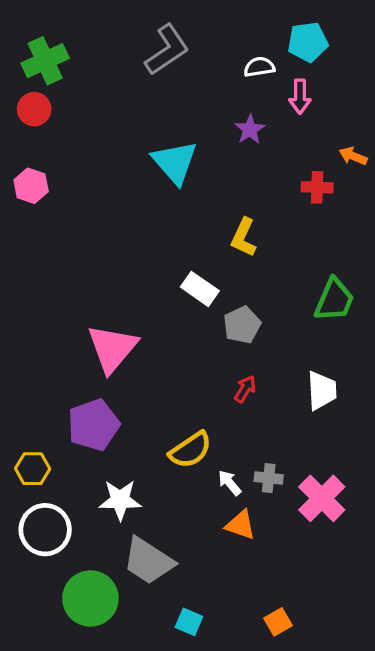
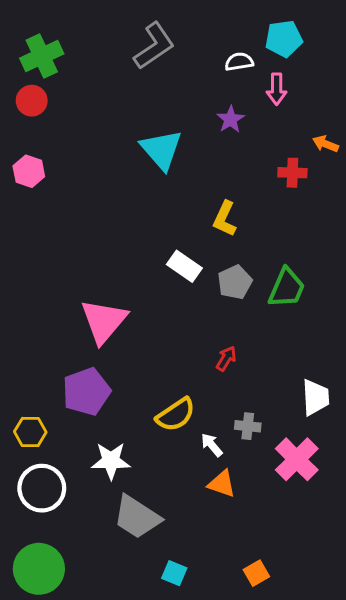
green trapezoid: (334, 300) -> (287, 288), moved
gray pentagon: (242, 325) -> (235, 282), moved
white trapezoid: (322, 391) -> (315, 397), moved
gray cross: (269, 478) -> (248, 426), moved
green circle: (90, 598) -> (39, 569), moved

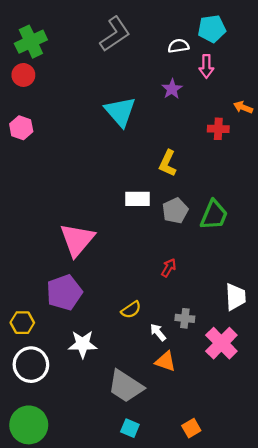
white rectangle: (184, 266) -> (138, 199), turned -35
yellow semicircle: (176, 415) -> (131, 310), size x0.7
gray trapezoid: (137, 517) -> (126, 386), moved

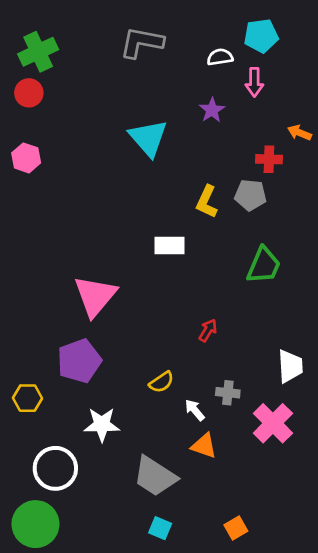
gray L-shape: (115, 34) -> (142, 42), turned -135
gray pentagon: (175, 211) -> (250, 195), moved, turned 30
white circle: (31, 365) -> (55, 468), moved

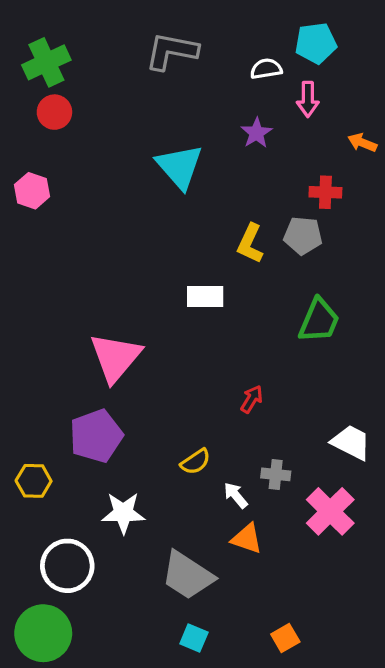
red circle: (29, 93) -> (54, 112), moved
orange arrow: (300, 133) -> (362, 143), moved
white trapezoid: (290, 366) -> (351, 442), turned -60

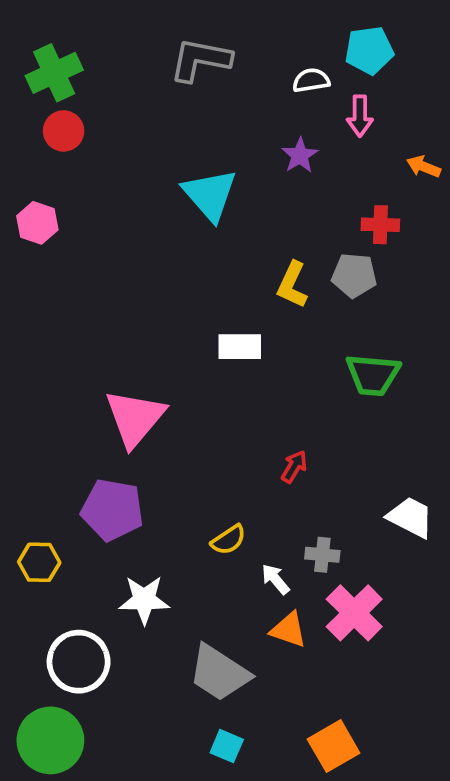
green trapezoid: (319, 321) -> (373, 375), turned 72
purple pentagon: (96, 436) -> (112, 510), turned 30
pink cross: (330, 511) -> (354, 613), moved
orange square: (285, 638) -> (334, 746), size x1.5

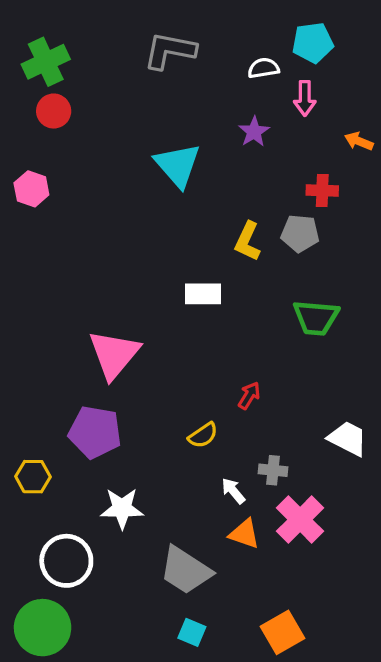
yellow semicircle: (229, 540) -> (203, 435), moved

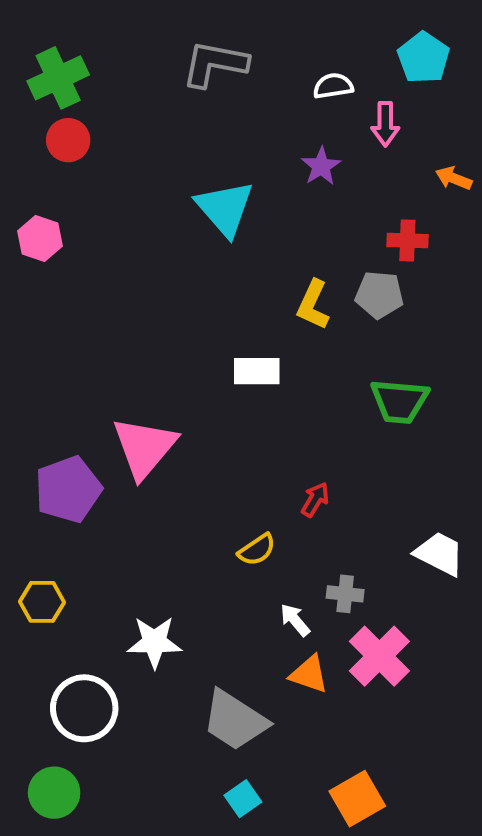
cyan pentagon: (313, 43) -> (423, 58), moved, turned -30
purple pentagon: (95, 432) -> (68, 489), moved, turned -30
green circle: (43, 628) -> (54, 793), size x0.7
cyan square: (192, 632) -> (243, 799), turned 32

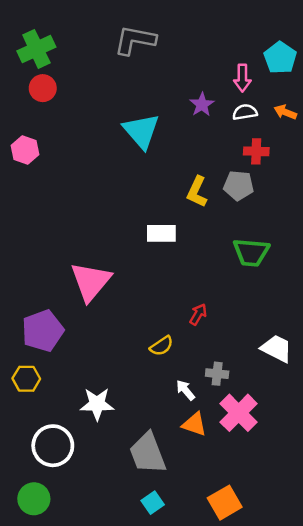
cyan pentagon: (423, 58) -> (280, 58), moved
white semicircle: (333, 86) -> (245, 112), moved
purple pentagon: (68, 489) -> (43, 331), moved
gray trapezoid: (235, 720) -> (148, 453), turned 36

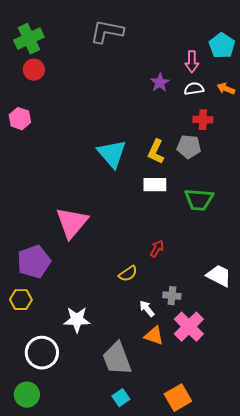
cyan triangle: (141, 131) -> (112, 154), moved
white rectangle: (161, 233) -> (155, 185), moved

